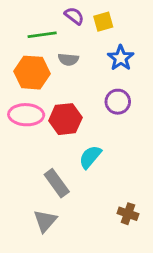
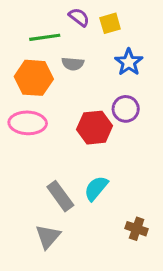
red hexagon: (65, 119) -> (95, 128), moved
cyan semicircle: (90, 157) -> (96, 188), moved

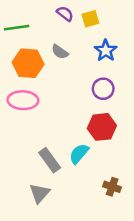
green line: (45, 37) -> (17, 28), moved
gray semicircle: (73, 64) -> (60, 52), turned 30
red hexagon: (95, 128) -> (102, 127), moved

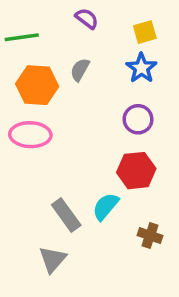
yellow square: (90, 19) -> (145, 32), moved
gray semicircle: (60, 52) -> (80, 70), turned 84
brown cross: (112, 187) -> (150, 236), moved

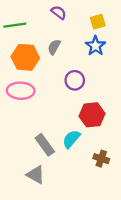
purple circle: (138, 119) -> (75, 80), moved
gray triangle: (53, 259) -> (36, 175), turned -42

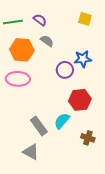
purple semicircle: (59, 12) -> (40, 20), moved
yellow square: (98, 22) -> (85, 19), turned 32
blue star: (95, 46) -> (83, 59), moved, turned 30
gray semicircle: (54, 47) -> (47, 41), turned 96

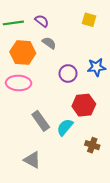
blue star: (83, 59) -> (96, 67), moved
gray rectangle: (39, 126) -> (41, 121), moved

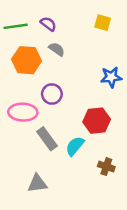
purple circle: (68, 74) -> (52, 94), moved
pink ellipse: (19, 83) -> (23, 112), moved
gray triangle: (32, 160) -> (37, 184), turned -36

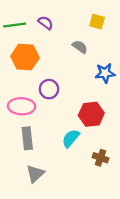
gray semicircle: (57, 49) -> (80, 47), moved
gray rectangle: (47, 139) -> (27, 138), moved, turned 30
gray triangle: (37, 184) -> (35, 174), turned -36

